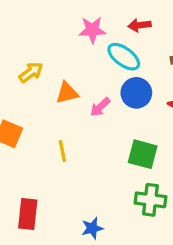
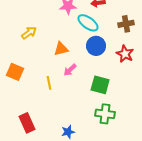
orange triangle: (67, 93) -> (61, 49), moved
pink arrow: (100, 107) -> (70, 70), moved
red rectangle: (28, 214) -> (27, 123), turned -30

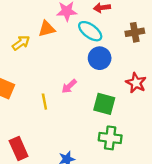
orange triangle: (61, 49) -> (47, 29), moved
red star: (125, 54) -> (136, 83), moved

